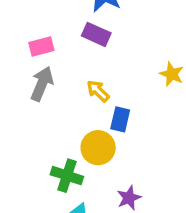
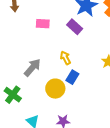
gray arrow: (42, 84) -> (32, 67), moved
green cross: (67, 176) -> (13, 95), moved

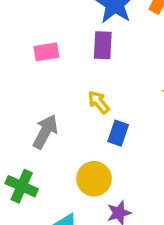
purple rectangle: (75, 27) -> (103, 45), turned 63
yellow circle: (55, 89) -> (94, 179), moved

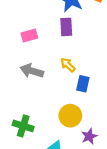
gray arrow: (45, 132) -> (32, 71), moved, turned -95

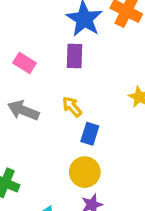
pink rectangle: (29, 36) -> (24, 63), turned 42
yellow circle: (70, 116) -> (85, 172), moved

